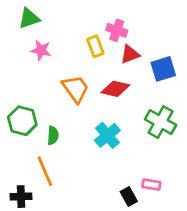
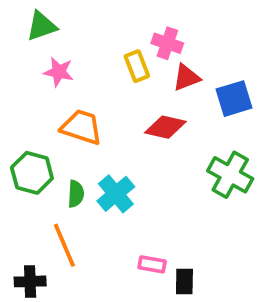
orange trapezoid: (76, 89) -> (82, 127), moved, turned -36
cyan cross: (107, 135) -> (116, 194), moved
pink rectangle: (151, 185) -> (152, 264), moved
black rectangle: (129, 197) -> (184, 281), turned 30

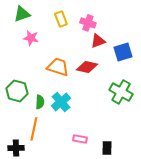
yellow rectangle: (137, 66) -> (61, 19), moved
orange trapezoid: (82, 127) -> (58, 67), moved
orange line: (64, 245) -> (34, 129), turned 35
black rectangle: (184, 281) -> (107, 148), moved

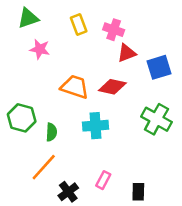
cyan cross: (61, 102) -> (95, 126), moved, turned 36
orange line: (34, 129) -> (44, 167), turned 30
pink rectangle: (80, 139) -> (103, 180), turned -72
black cross: (16, 148) -> (68, 192), moved, turned -35

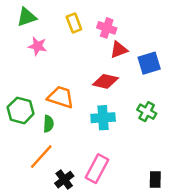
orange trapezoid: (75, 87) -> (61, 97), moved
green cross: (156, 119) -> (147, 112), size x0.7
cyan cross: (95, 126) -> (103, 118), moved
pink rectangle: (103, 180) -> (97, 169), size x1.6
black rectangle: (138, 192) -> (155, 180), moved

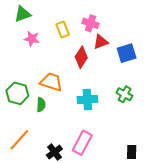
yellow rectangle: (74, 23) -> (63, 29), moved
red diamond: (105, 81) -> (81, 57), moved, turned -70
orange line: (41, 157) -> (19, 140), moved

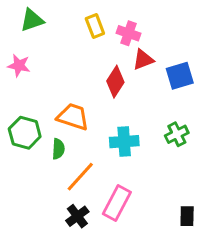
yellow rectangle: (63, 29) -> (95, 26), moved
pink star: (32, 39) -> (19, 65), moved
green cross: (124, 94) -> (177, 134), turned 35
orange line: (19, 140) -> (80, 177), moved

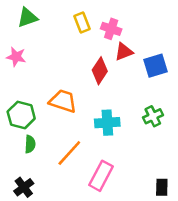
green semicircle: (58, 149) -> (30, 144), moved
black cross: (77, 216) -> (24, 187), moved

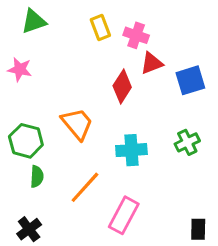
orange trapezoid: (63, 101) -> (77, 124), turned 32

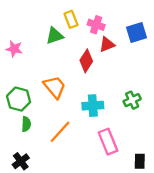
green triangle: (34, 21) -> (55, 36), moved
blue square: (190, 80) -> (136, 32), moved
pink rectangle: (124, 215) -> (108, 142), moved, turned -50

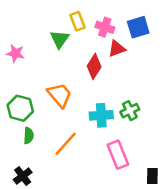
blue square: (136, 32) -> (138, 27), moved
green triangle: (55, 36) -> (60, 39), turned -36
green cross: (132, 100) -> (130, 111), moved

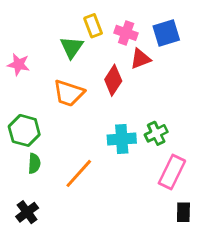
orange trapezoid: (60, 95) -> (69, 93), moved, turned 148
pink rectangle: (118, 155) -> (172, 172), moved, turned 48

